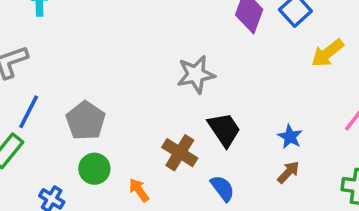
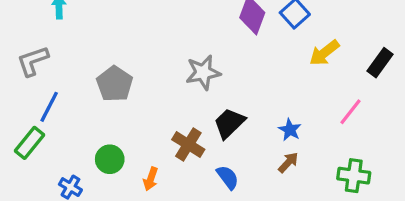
gray pentagon: (86, 121) -> (115, 84), moved
black trapezoid: (224, 130) -> (229, 123), turned -100
orange arrow: (139, 190) -> (151, 179), turned -125

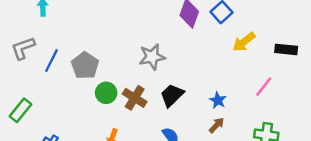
black rectangle: (380, 63) -> (286, 49), turned 60
blue line: (49, 107) -> (52, 61), moved
brown cross: (188, 145) -> (135, 98), moved
green circle: (110, 159) -> (106, 93), moved

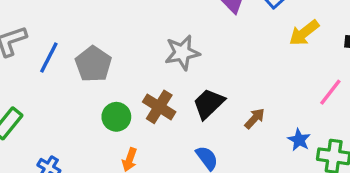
green circle: (106, 93) -> (116, 117), moved
blue star: (218, 100) -> (299, 140), moved
brown arrow: (217, 125) -> (255, 118), moved

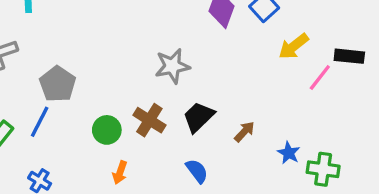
blue line: (49, 58) -> (40, 122), moved
gray pentagon: (93, 64) -> (58, 84), moved
pink line: (330, 92) -> (320, 78), moved

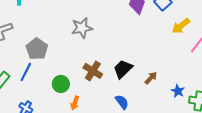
gray star: (172, 66) -> (82, 28), moved
green circle: (107, 130) -> (61, 84), moved

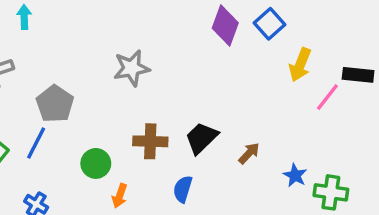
yellow arrow: (181, 26) -> (300, 65), turned -30
brown cross: (93, 71) -> (150, 141), turned -30
blue semicircle: (122, 102) -> (183, 189), moved, turned -126

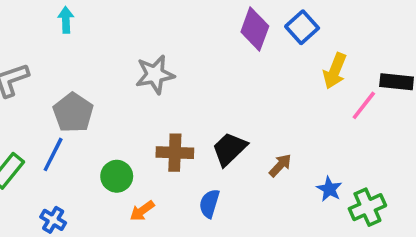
cyan arrow: (24, 17) -> (66, 20), moved
green cross: (331, 192) -> (367, 207), turned -32
orange arrow: (120, 196) -> (142, 211), turned 35

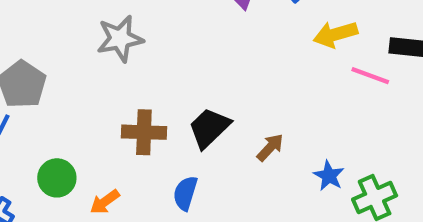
yellow arrow: (335, 71) -> (335, 34), turned 52
pink line: (364, 105) -> (370, 76), turned 72
green circle: (117, 176) -> (57, 178), moved

